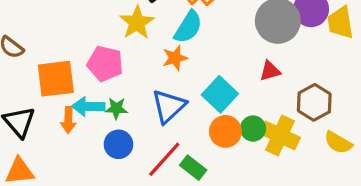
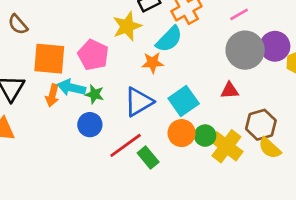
yellow semicircle: (338, 143) -> (270, 148), moved

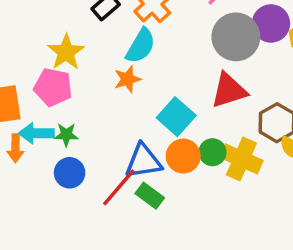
yellow star: (127, 26) -> (66, 52), moved
red triangle: (230, 90) -> (229, 90), size x1.6
blue triangle: (139, 102) -> (143, 161), moved, turned 36

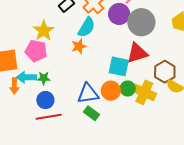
purple circle: (271, 23) -> (119, 14), moved
cyan square: (176, 117) -> (119, 66), moved, turned -30
red line: (119, 187) -> (49, 117), moved, turned 40

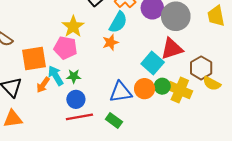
cyan square: (119, 66) -> (153, 63), turned 30
cyan arrow: (26, 77) -> (56, 76), turned 60
orange arrow: (14, 86) -> (43, 85), turned 35
green rectangle: (92, 113) -> (114, 121), moved

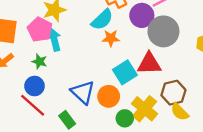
orange star: (110, 42) -> (111, 38), moved
cyan arrow: (56, 76) -> (54, 40), moved
green circle: (162, 86) -> (125, 118), moved
blue triangle: (121, 92) -> (83, 92), turned 35
red line: (79, 117) -> (33, 105), turned 35

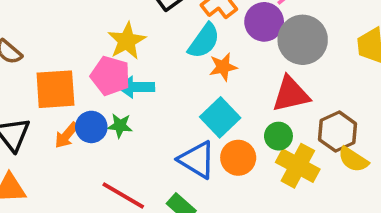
cyan arrow: (54, 40) -> (136, 87), turned -65
cyan square: (125, 72) -> (220, 117), moved
blue circle: (35, 86) -> (91, 127), moved
green circle: (125, 118) -> (278, 136), moved

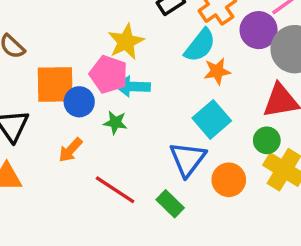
blue circle: (91, 127) -> (79, 102), moved
orange arrow: (67, 135) -> (70, 150), moved
orange circle: (238, 158) -> (229, 180), moved
blue triangle: (197, 160) -> (188, 159), turned 33

